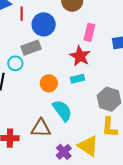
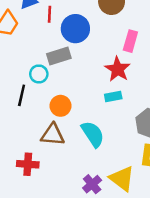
orange circle: (49, 83) -> (60, 106), moved
brown triangle: (41, 128) -> (53, 135), moved

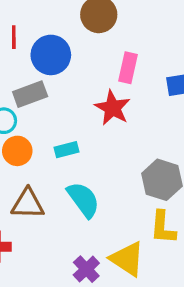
cyan rectangle: (113, 97) -> (67, 150), moved
orange circle: (60, 106) -> (17, 151), moved

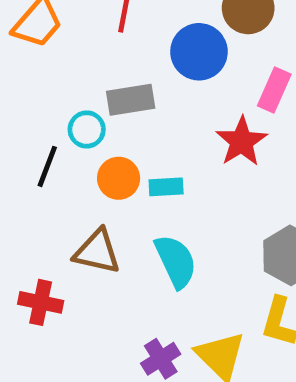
blue circle: (51, 55) -> (199, 52), moved
orange circle: (17, 151) -> (119, 178), moved

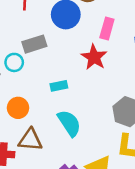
orange circle: (119, 178) -> (18, 108), moved
brown triangle: (97, 252) -> (30, 140), moved

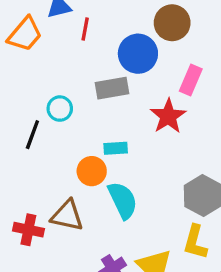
gray rectangle: (34, 44) -> (112, 88), moved
orange circle: (18, 108) -> (92, 171), moved

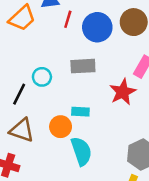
blue circle: (138, 54) -> (97, 27), moved
brown triangle: (67, 216) -> (22, 130), moved

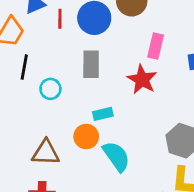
gray rectangle: (83, 66) -> (91, 64), turned -70
black line: (19, 94) -> (24, 67), moved

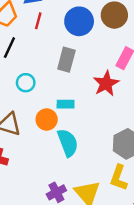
red line: (60, 19) -> (38, 21), moved
cyan circle: (50, 89) -> (26, 83), moved

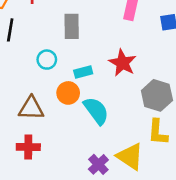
cyan circle: (26, 83) -> (47, 60), moved
red star: (106, 84) -> (123, 63), moved

